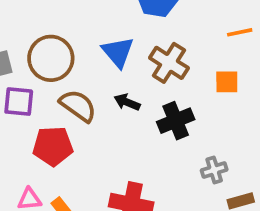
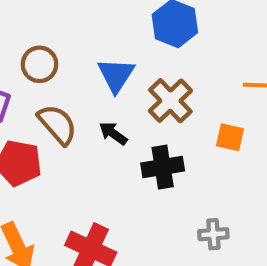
brown circle: (51, 58) -> (39, 64), size x0.7
gray cross: (214, 170) -> (213, 234), moved

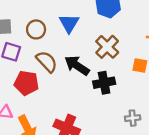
blue triangle: (116, 75) -> (69, 23), moved
black arrow: (113, 133) -> (77, 65), size x1.6

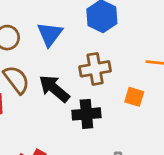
brown cross: (107, 47) -> (95, 69), turned 30

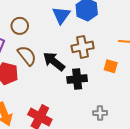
blue triangle: (50, 34) -> (61, 15), moved

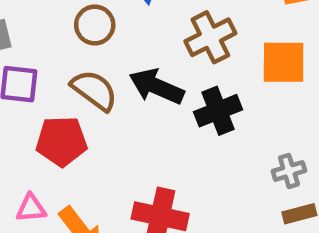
brown circle: (20, 26) -> (95, 25), moved
orange square: (111, 66) -> (284, 62), size x1.5

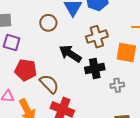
brown semicircle: (94, 90) -> (49, 84), moved
gray cross: (289, 171) -> (117, 85), moved

